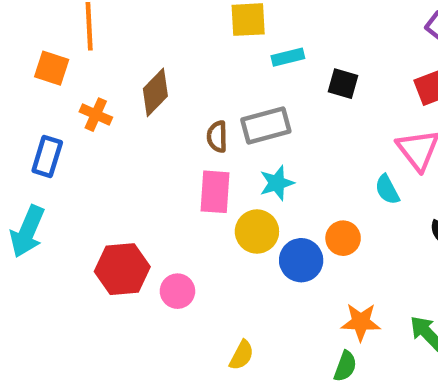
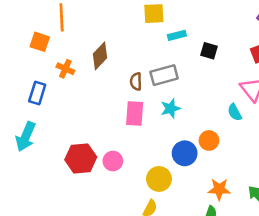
yellow circle: (257, 232) -> (159, 179), moved
pink circle: (177, 291) -> (113, 161), moved

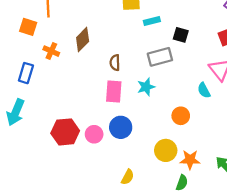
gray rectangle: (164, 75) -> (160, 57), moved
blue circle: (185, 153) -> (121, 127), moved
yellow circle: (159, 179) -> (166, 150), moved

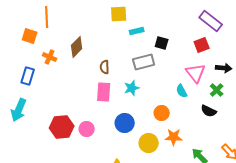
blue circle: (121, 127) -> (125, 123), moved
orange star: (190, 160) -> (174, 137), moved

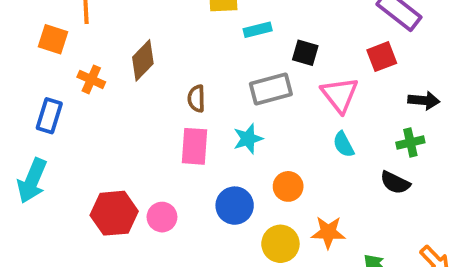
pink triangle: (196, 73) -> (340, 95), moved
green cross: (217, 90) -> (410, 143), turned 32
orange circle: (162, 113) -> (288, 186), moved

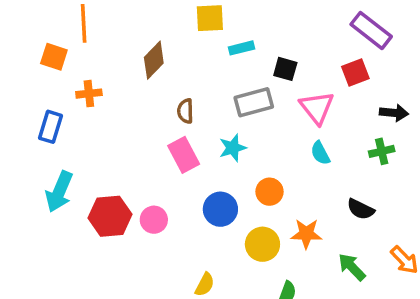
brown diamond: (143, 60) -> (154, 60), moved
orange cross: (91, 79) -> (89, 94), turned -30
pink rectangle: (194, 146) -> (184, 155), turned -32
cyan arrow: (32, 181) -> (59, 192), moved
black semicircle: (395, 183) -> (361, 209), moved

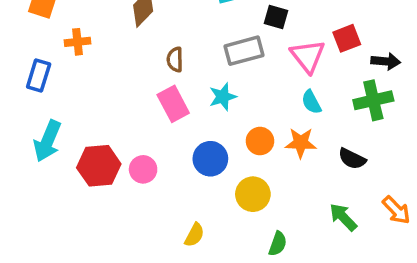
red square: (355, 72) -> (347, 38), moved
green cross: (382, 151) -> (373, 100), size x1.5
orange star: (306, 234) -> (301, 143), moved

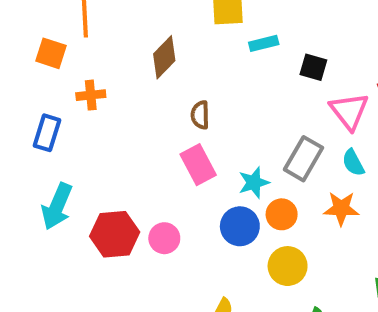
gray rectangle: (244, 51) -> (303, 159), moved, turned -45
cyan star: (223, 97) -> (254, 183), moved
orange circle: (260, 141) -> (282, 214), moved

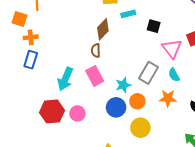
brown diamond: (164, 57) -> (103, 29), moved
orange cross: (91, 95) -> (31, 37), moved
blue rectangle: (47, 133) -> (31, 60), moved
cyan arrow: (57, 206) -> (65, 79), moved

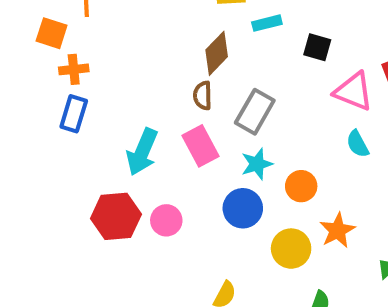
pink triangle: (172, 48) -> (353, 92), turned -30
gray rectangle: (149, 73) -> (255, 112), moved
orange star: (168, 98) -> (337, 230), moved, turned -30
orange circle: (137, 101) -> (301, 186), moved

